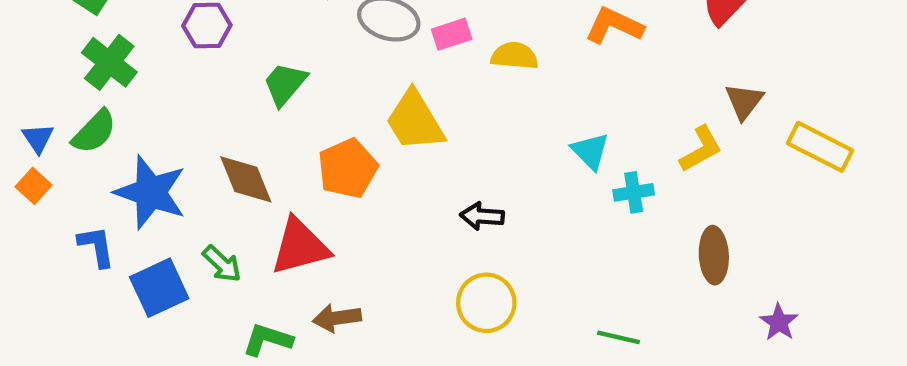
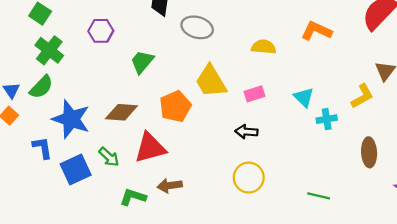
pink rectangle: (452, 34) -> (254, 94), moved
brown diamond: (246, 179) -> (121, 112), turned -64

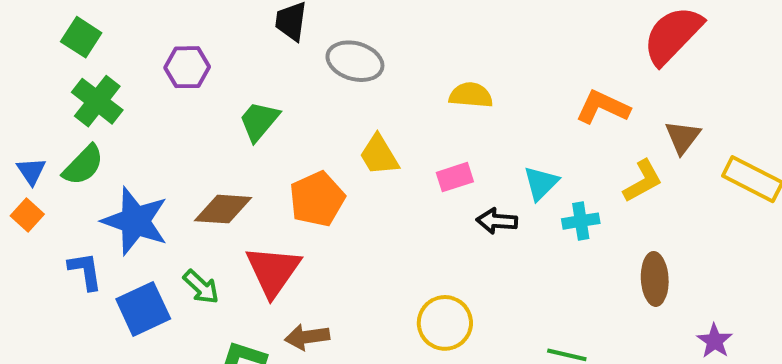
orange L-shape: (316, 31) -> (603, 107), moved
yellow trapezoid: (211, 81) -> (379, 155), size x0.7
cyan triangle: (304, 97) -> (541, 183), turned 30
black arrow: (246, 132) -> (497, 221), moved
red triangle: (150, 148) -> (273, 271), turned -40

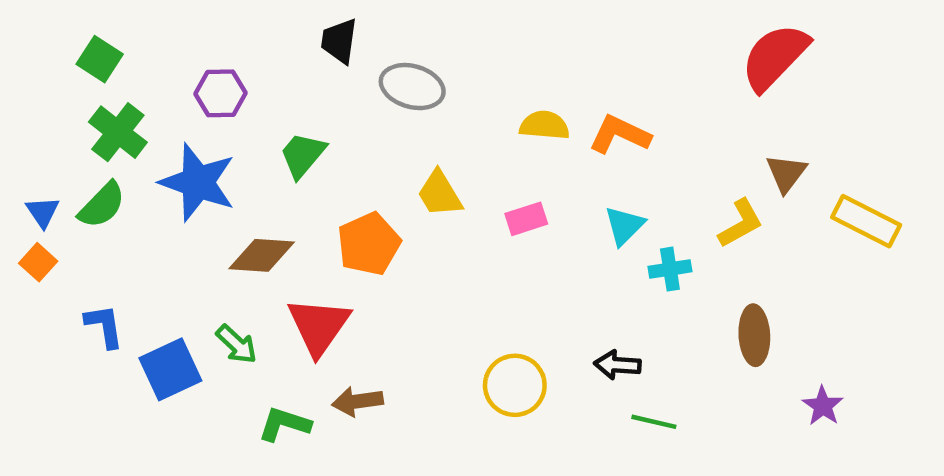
orange L-shape: (603, 107) -> (620, 134), moved
blue star: (135, 221) -> (198, 182), moved
black arrow: (497, 221) -> (617, 365), moved

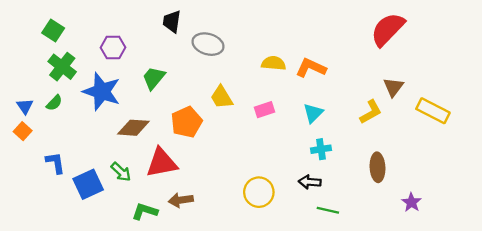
green semicircle: (102, 205) -> (54, 103), size x0.7
cyan cross: (670, 269) -> (321, 149), moved
red triangle: (319, 326) -> (162, 163), turned 44

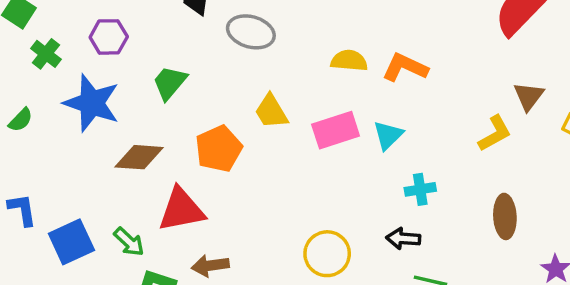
green cross: (62, 67) -> (46, 54), moved, size x0.7
pink rectangle: (264, 110) -> (336, 130), size x1.5
cyan triangle: (313, 113) -> (388, 135), moved
green arrow: (121, 172) -> (129, 242), moved

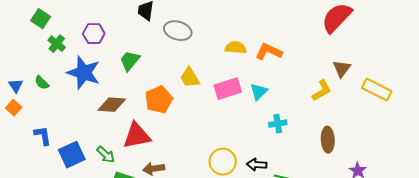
green semicircle: (21, 120) -> (42, 83), turned 91
black arrow: (403, 238) -> (257, 165), moved

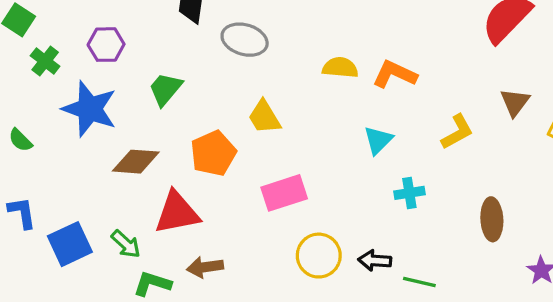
green semicircle: (42, 83) -> (20, 140), moved
pink rectangle: (228, 89) -> (284, 193), moved
yellow L-shape: (322, 91) -> (457, 132), moved

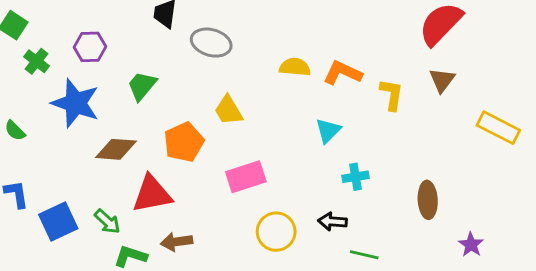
brown triangle: (515, 102) -> (442, 80), moved
yellow L-shape: (457, 132) -> (392, 94), moved, turned -52
black arrow: (375, 261) -> (332, 222), moved

